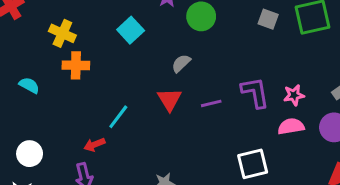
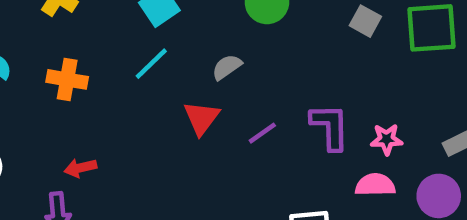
orange cross: (76, 65) -> (67, 79), moved
purple line: (211, 103) -> (262, 133), turned -30
cyan line: (118, 117) -> (151, 64), moved

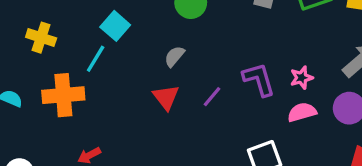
cyan line: (151, 64) -> (96, 59), moved
orange cross: (67, 79) -> (63, 95), size x1.4

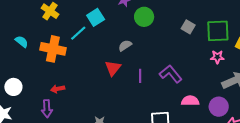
pink star: (301, 78) -> (217, 57), moved
purple L-shape: (259, 79) -> (171, 74), turned -40
purple line: (212, 97) -> (140, 76), turned -56

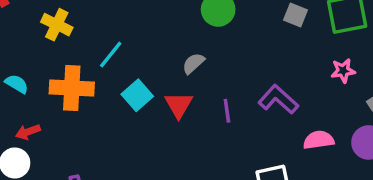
cyan square: (96, 17) -> (137, 95), moved
pink star: (217, 57) -> (343, 71), moved
red arrow: (58, 89) -> (28, 132), moved

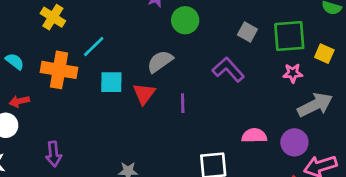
gray semicircle: (193, 63) -> (160, 61), size x1.4
pink star: (343, 71) -> (293, 73), moved
cyan square: (137, 95) -> (111, 82), turned 35
purple L-shape: (278, 99) -> (228, 70), moved

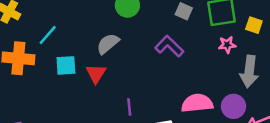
purple line: (183, 103) -> (129, 107), moved
gray arrow: (315, 105) -> (249, 72), turned 128
pink semicircle: (254, 136) -> (197, 103), size x1.4

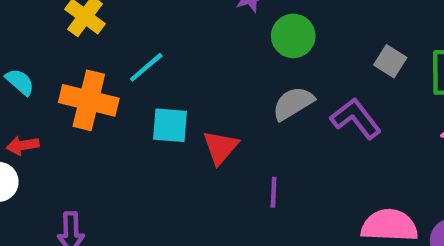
gray semicircle: (108, 44) -> (293, 103), moved
purple line: (129, 107) -> (274, 192), moved

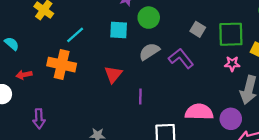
orange cross: (89, 100) -> (62, 65), moved
cyan square: (170, 125) -> (119, 30), moved
red arrow: (23, 145) -> (24, 75), moved

